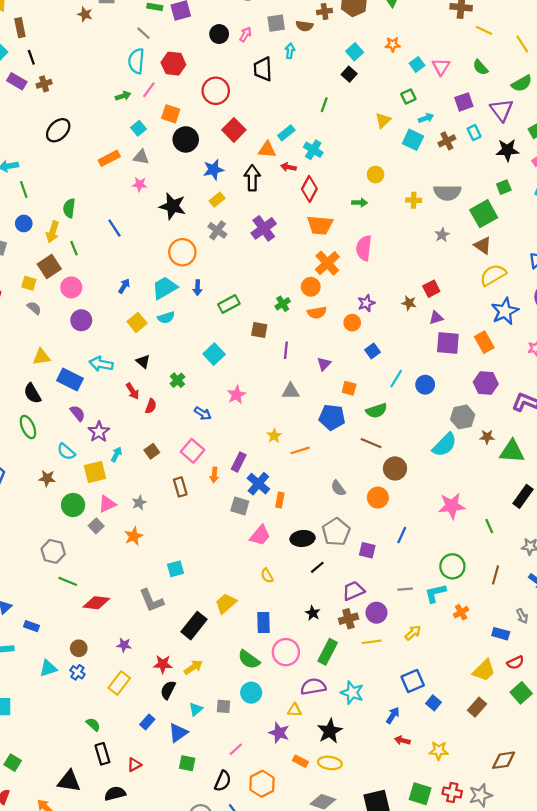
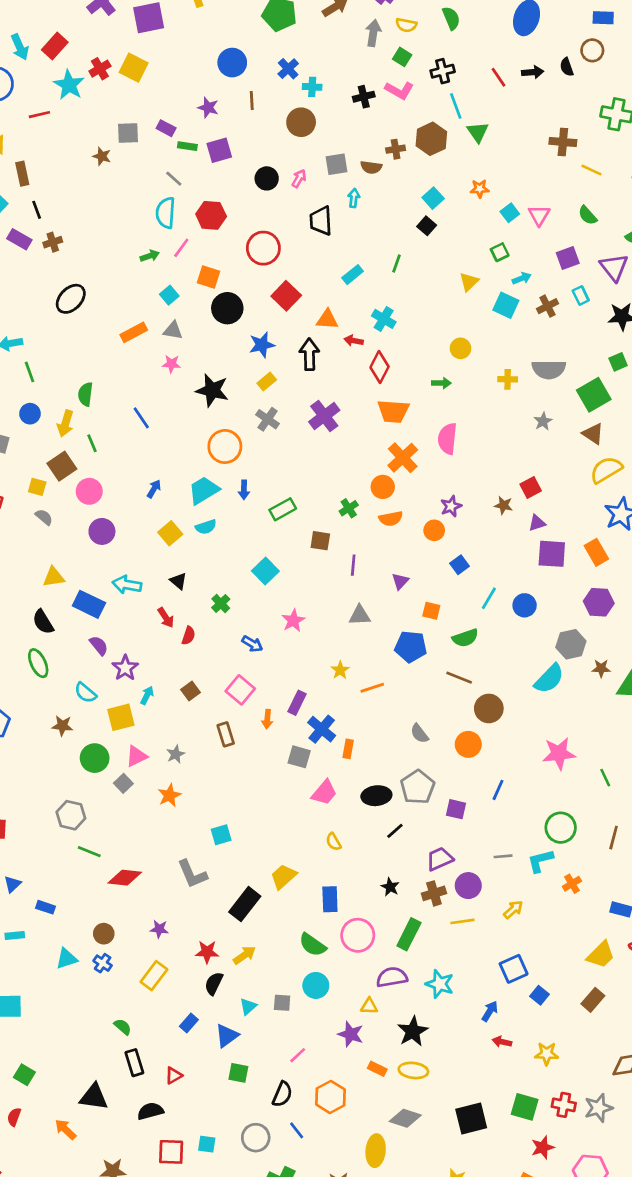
cyan rectangle: (286, 133) -> (353, 275), moved

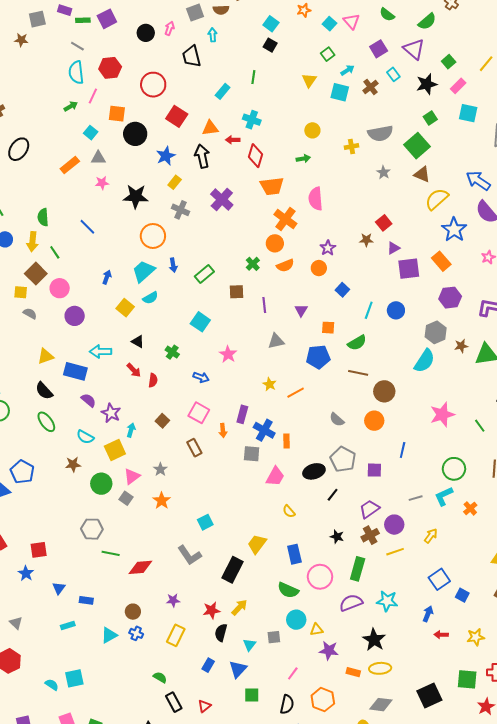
yellow triangle: (369, 1006) -> (316, 630), moved

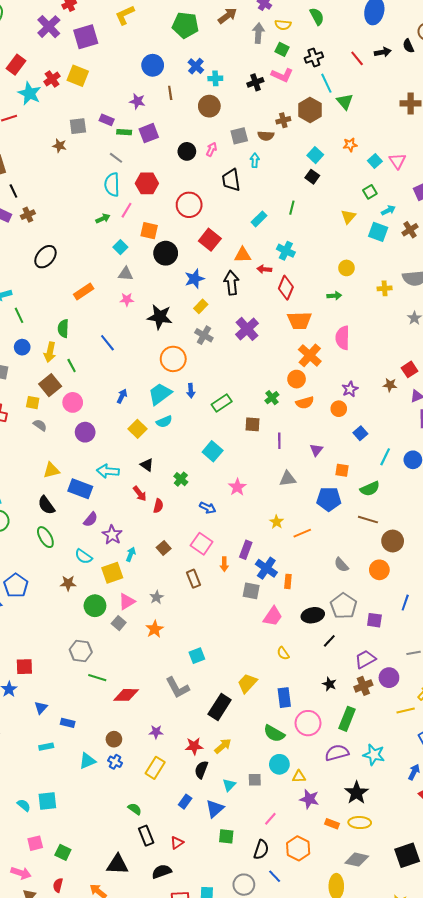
orange rectangle: (70, 165) -> (84, 291), moved
purple semicircle: (88, 400) -> (91, 519), turned 84
yellow line: (395, 552) -> (406, 710), moved

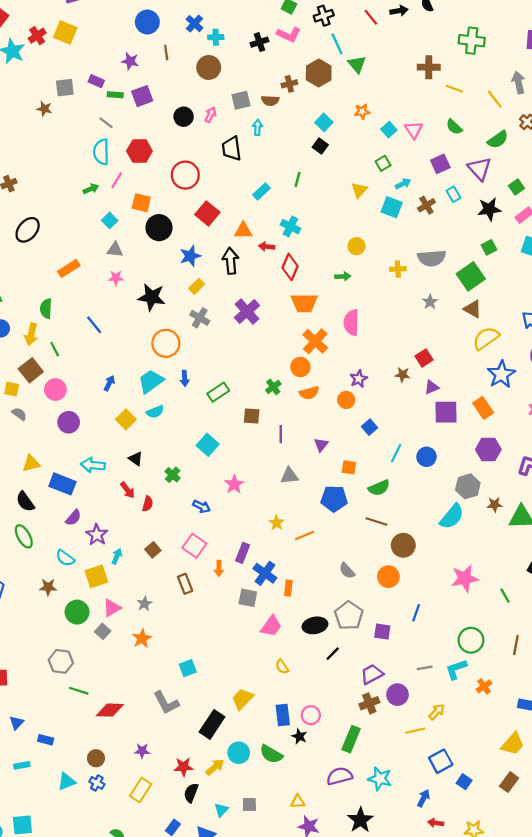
black star: (329, 684) -> (299, 736), moved
pink circle: (308, 723) -> (311, 715), moved, size x0.7
cyan circle: (279, 764) -> (239, 753), moved

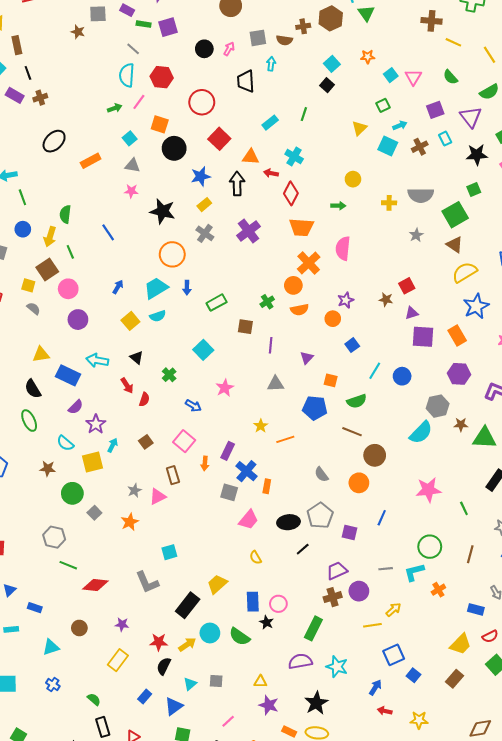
orange rectangle: (69, 268) -> (91, 161), moved
pink triangle: (112, 608) -> (158, 497), moved
blue cross: (97, 783) -> (53, 684), moved

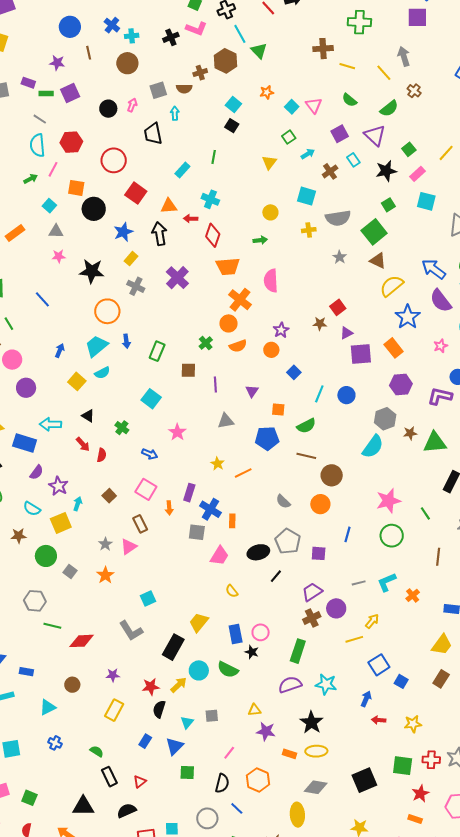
cyan square: (388, 146) -> (307, 196), moved
green rectangle: (217, 303) -> (157, 351), turned -30
green circle: (430, 547) -> (392, 536), moved

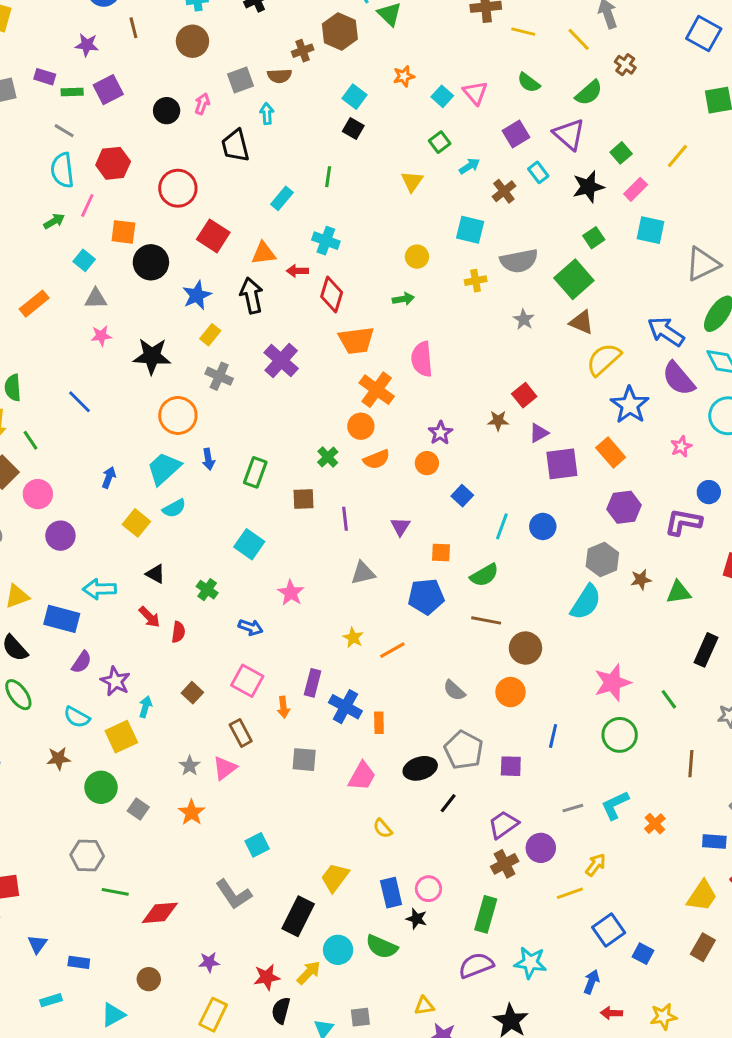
green triangle: (435, 443) -> (679, 592), size x0.7
gray square: (197, 532) -> (304, 760), moved

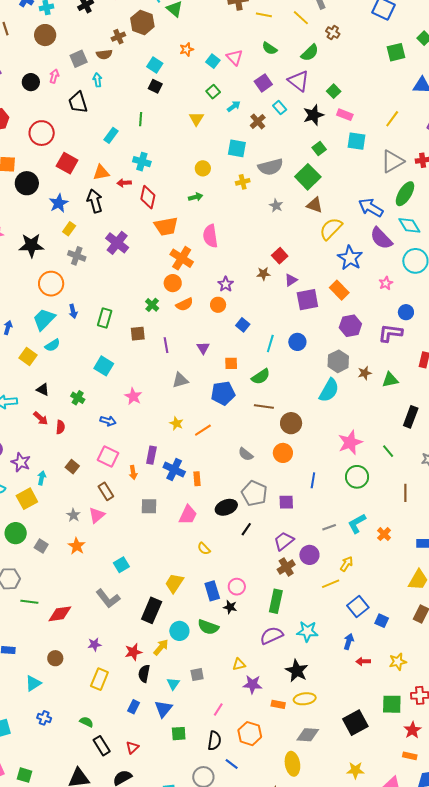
yellow line: (677, 156) -> (392, 119), moved
pink rectangle: (636, 189) -> (345, 115), turned 70

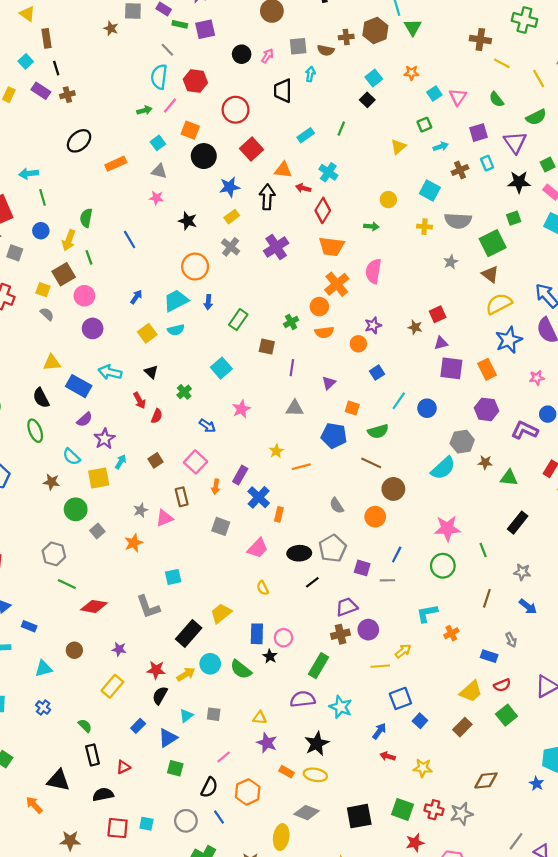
black star: (31, 245) -> (188, 221), size x0.7
gray line: (329, 527) -> (387, 580), moved

